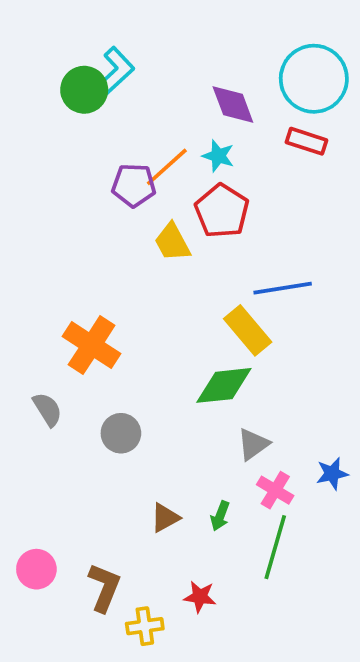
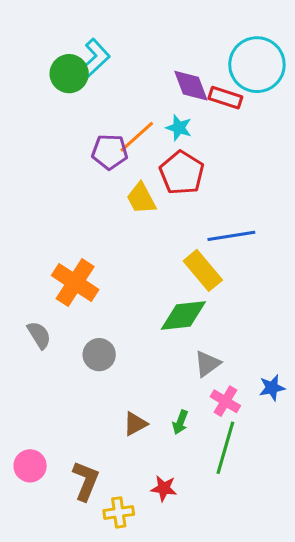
red rectangle: (306, 141) -> (225, 98), moved

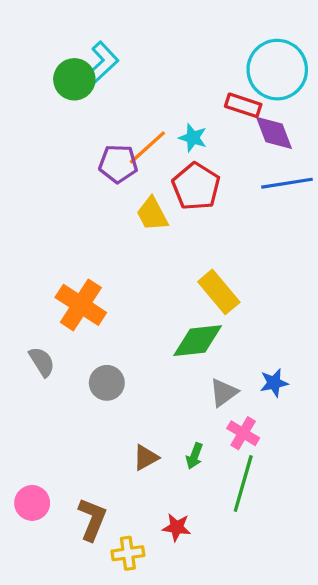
purple diamond: (191, 86) -> (274, 133), moved
blue line: (231, 236) -> (287, 183), moved
blue star: (272, 388) -> (274, 383), moved

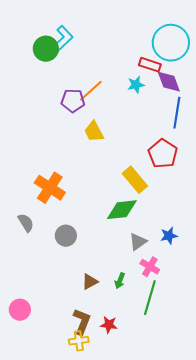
cyan star: (193, 138) -> (136, 85), moved, turned -30
blue line: (287, 183) -> (177, 113), turned -72
red pentagon: (196, 186) -> (163, 154), moved
brown L-shape: (92, 519) -> (82, 322), moved

